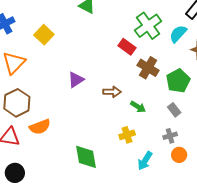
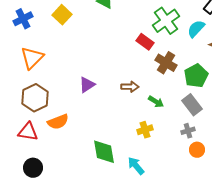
yellow square: (44, 35) -> (62, 15), moved
purple triangle: (76, 80) -> (87, 85), moved
gray rectangle: (174, 110) -> (192, 105), size x1.5
cyan arrow: (145, 161) -> (136, 166), moved, turned 108

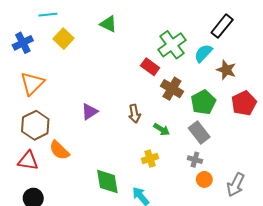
brown arrow: (130, 87) -> (134, 114), turned 78
orange semicircle: (58, 122) -> (59, 150), turned 65
gray cross: (188, 131) -> (195, 160), turned 32

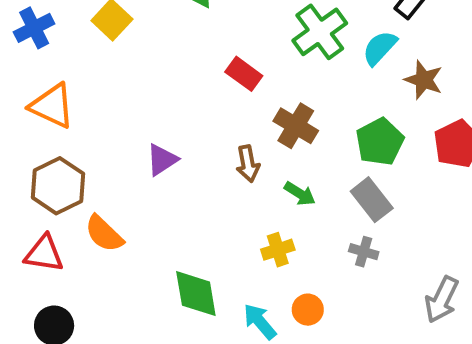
red rectangle: (150, 67) -> (244, 74), moved
orange triangle: (32, 83) -> (52, 106), turned -50
brown cross: (172, 89) -> (296, 126), moved
orange circle: (204, 179) -> (308, 310), moved

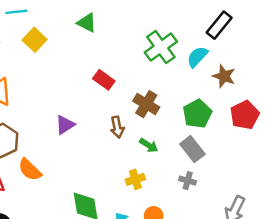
red rectangle: (244, 74) -> (104, 80), moved

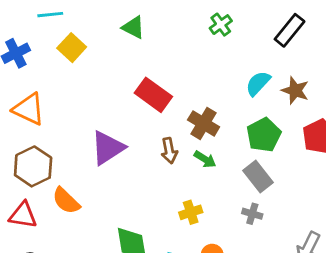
green cross: (161, 47) -> (221, 25), moved, size x0.6
cyan semicircle: (197, 57) -> (258, 83), moved
red rectangle: (104, 80) -> (153, 95), size x1.4
purple triangle: (65, 125) -> (108, 148), size x1.5
green arrow: (149, 145) -> (205, 159), moved

